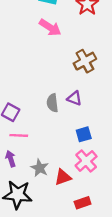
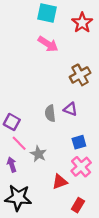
pink line: (19, 135) -> (19, 143), turned 42
gray star: (40, 168) -> (38, 154), moved
red rectangle: (83, 203) -> (78, 205), turned -40

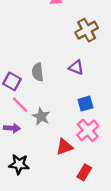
gray semicircle: (50, 113) -> (38, 72), moved
purple arrow: (12, 165) -> (12, 128), turned 112
black star: (18, 198) -> (19, 164), size x0.7

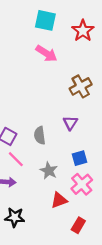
purple triangle: (76, 67) -> (70, 123), turned 42
gray semicircle: (38, 72) -> (40, 135), moved
gray star: (41, 116) -> (49, 171), moved

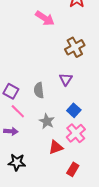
blue square: (79, 158) -> (74, 110), turned -32

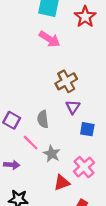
brown cross: (75, 47) -> (66, 81), moved
blue square: (74, 110) -> (87, 129), moved, turned -32
pink line: (18, 111) -> (31, 143), moved

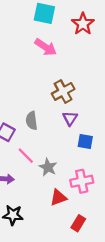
gray semicircle: (43, 119) -> (32, 121), moved
pink cross: (84, 167) -> (82, 181), turned 30

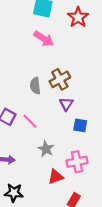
gray semicircle: (32, 121) -> (35, 86), moved
pink line: (26, 156) -> (30, 121), moved

